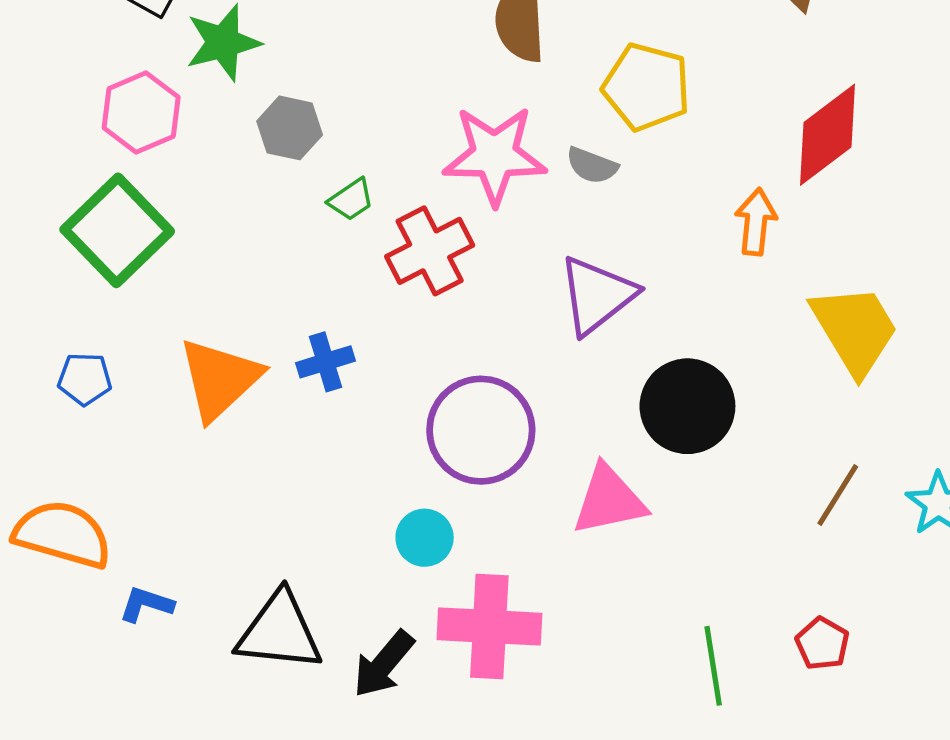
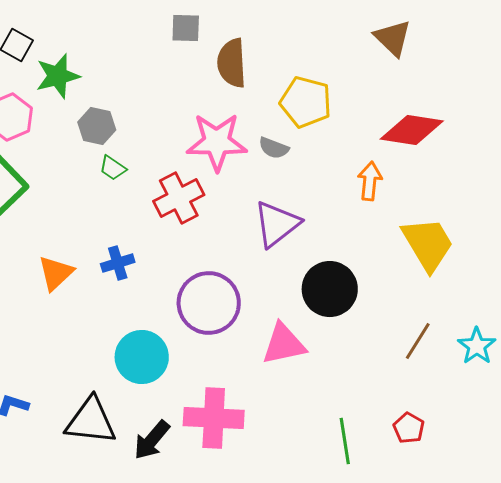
red diamond: (827, 135) -> (412, 130), turned 46
green trapezoid: (351, 200) -> (113, 168), moved, turned 68
orange triangle: (220, 379) -> (56, 273), size x0.7
cyan circle: (425, 538) -> (142, 357), moved, size x1.6

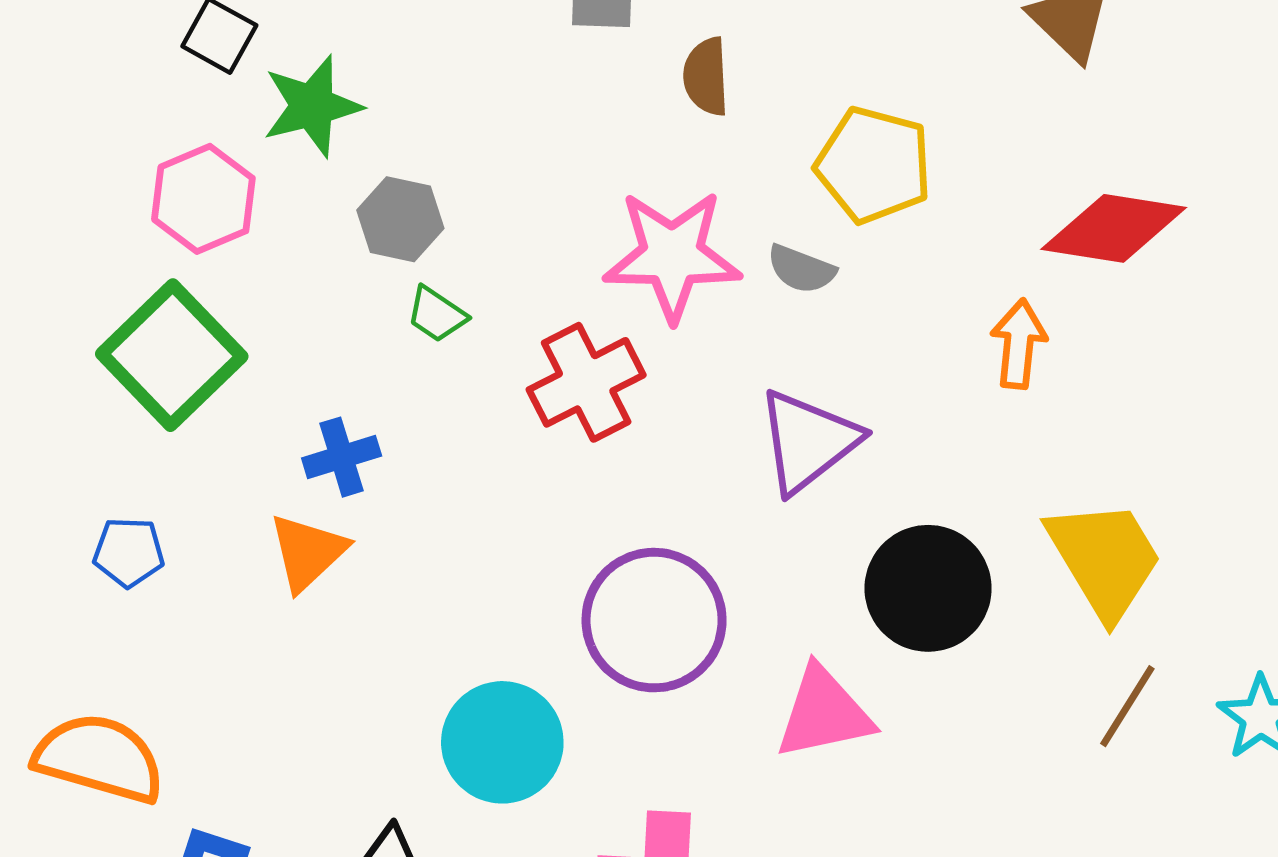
brown semicircle: (232, 63) -> (706, 77), size x0.7
yellow trapezoid: (428, 244) -> (1105, 559), moved
blue cross: (118, 263) -> (342, 457), moved

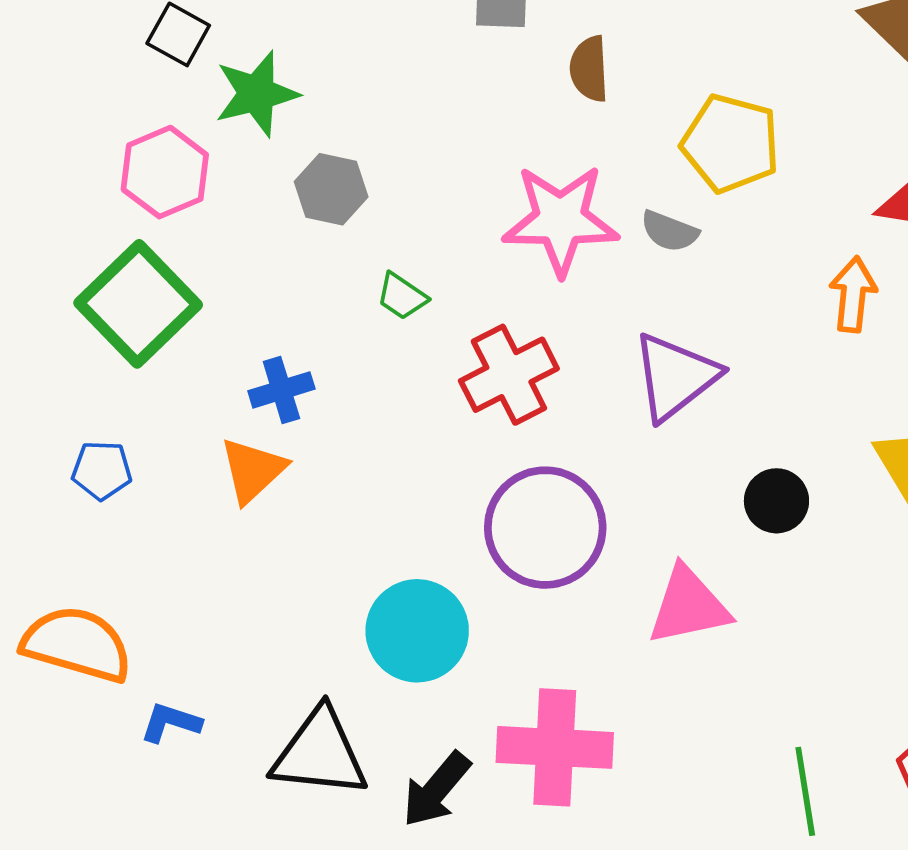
green trapezoid: (437, 314) -> (402, 296), moved
red cross: (586, 382) -> (509, 375), moved
black circle: (928, 588) -> (776, 501), size x0.6

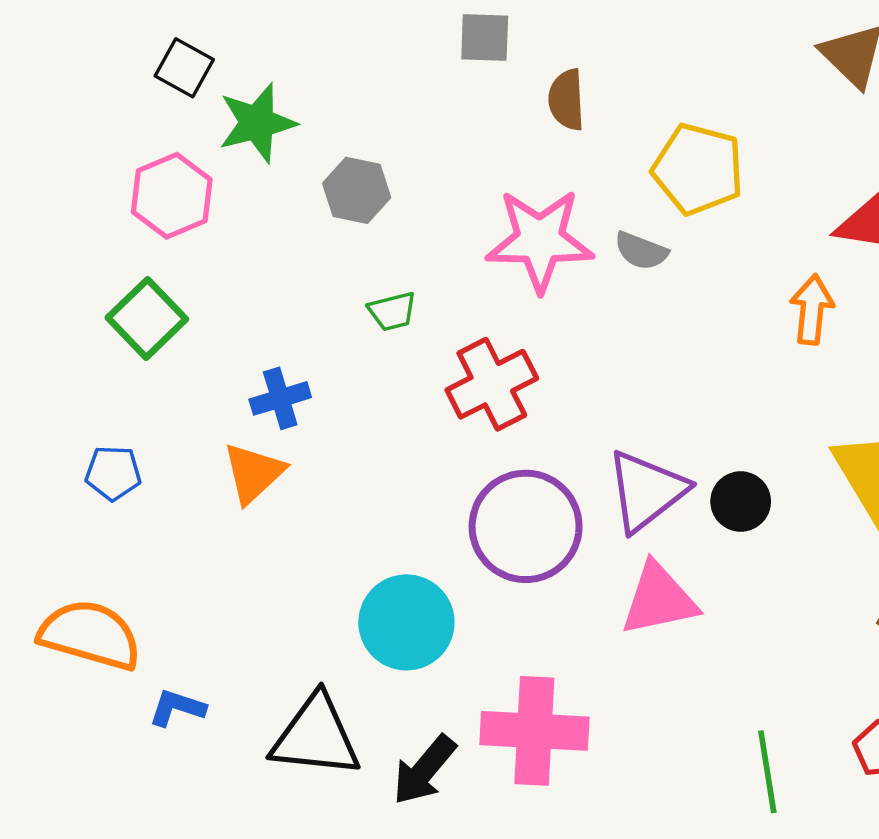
gray hexagon: (331, 189) -> (357, 190), moved
green trapezoid: (402, 296) -> (392, 311), turned -48
green square: (138, 304) -> (147, 318), size x0.7
purple triangle: (675, 377) -> (646, 491), moved

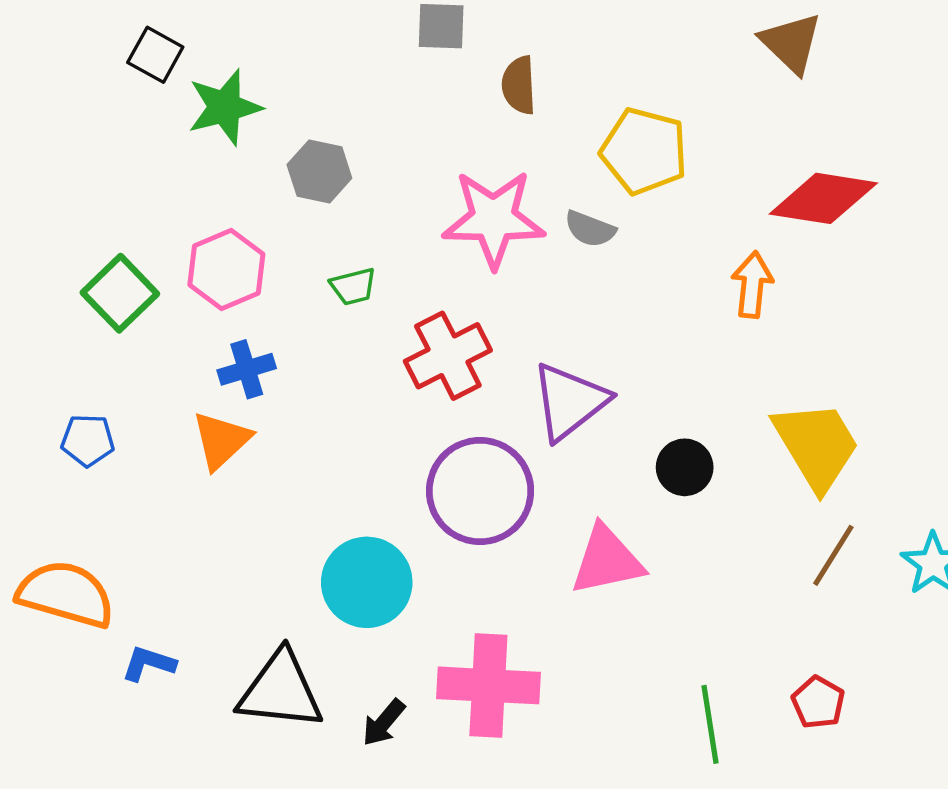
pink hexagon: (172, 196) -> (226, 270), moved
purple triangle: (646, 491) -> (570, 401), moved
black arrow: (424, 770) -> (384, 723), size x0.7

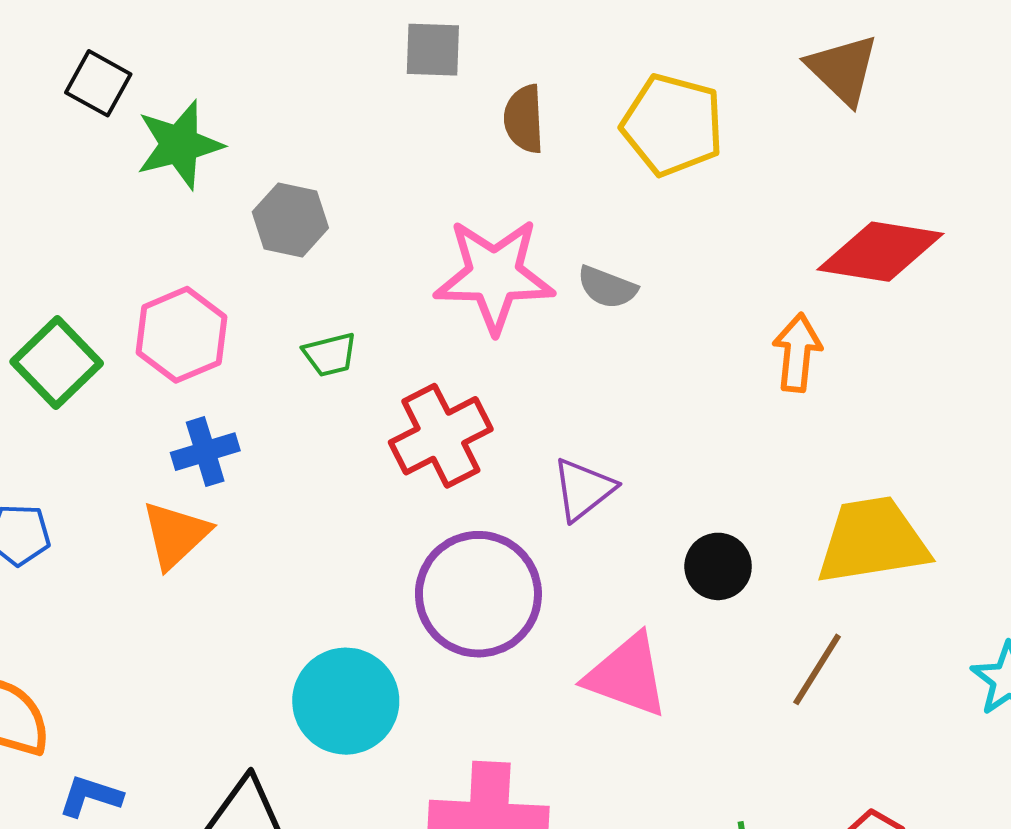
yellow pentagon: (644, 151) -> (672, 125), moved
purple triangle: (570, 401) -> (583, 489), size x0.7
yellow trapezoid: (817, 445) -> (872, 541), turned -68
brown line: (833, 555) -> (817, 669), moved
pink triangle: (607, 560) -> (627, 675), turned 32

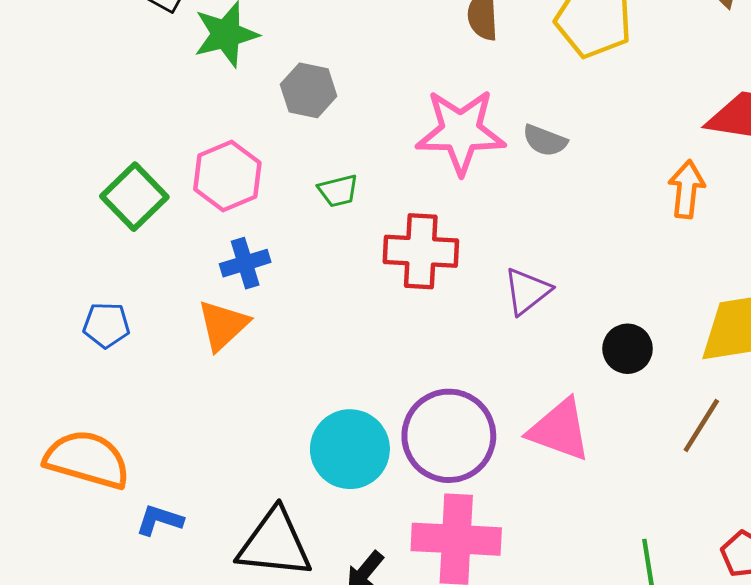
red cross: (441, 436) -> (421, 251), turned 30
purple circle: (478, 594) -> (449, 436), moved

